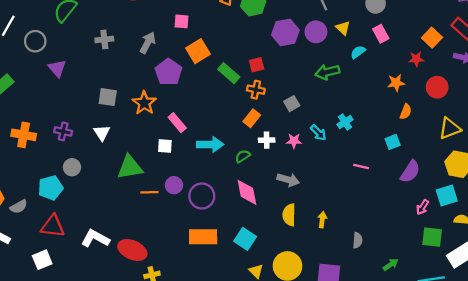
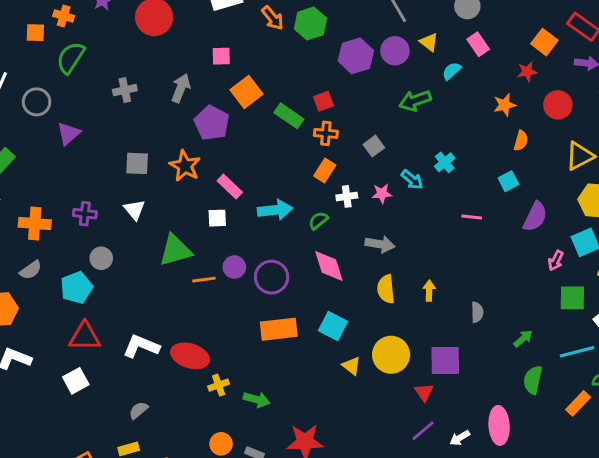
purple triangle: (57, 68) -> (68, 134), turned 36
gray semicircle: (19, 207) -> (31, 270), moved

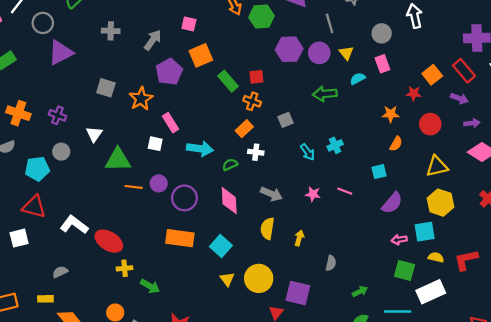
purple triangle: (68, 134) -> (61, 53), size x1.4
pink star: (382, 194) -> (313, 194), moved
white triangle: (135, 210) -> (94, 134), moved
pink arrow: (556, 261) -> (399, 240), turned 40

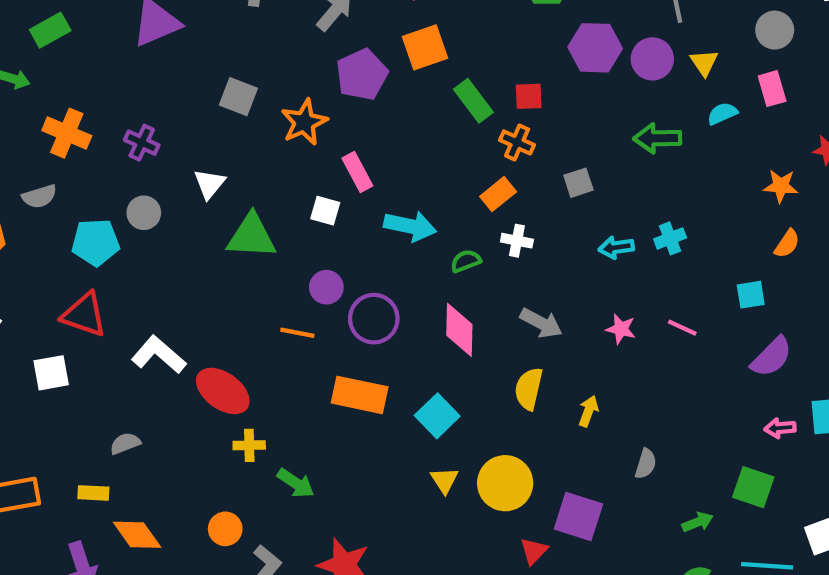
cyan arrow: (308, 152) -> (616, 247), turned 114
orange line: (134, 187) -> (297, 333), moved
green square: (404, 270) -> (753, 487), moved

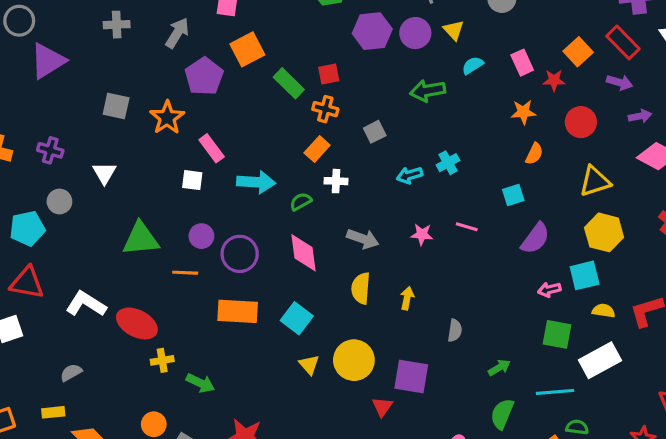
pink rectangle: (772, 89) -> (522, 63), moved
green triangle: (251, 236) -> (141, 239), moved
green square: (753, 487) -> (557, 334), moved

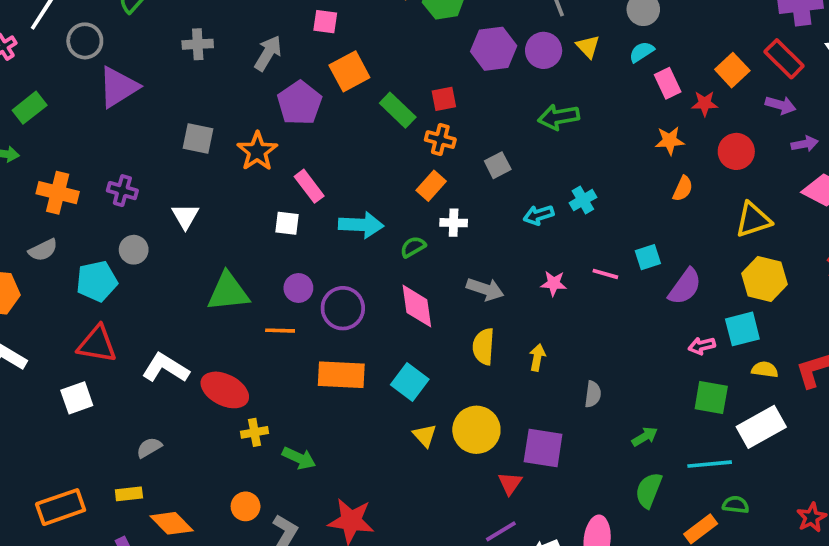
cyan semicircle: (473, 65) -> (642, 52), moved
cyan square: (513, 195) -> (648, 257), moved

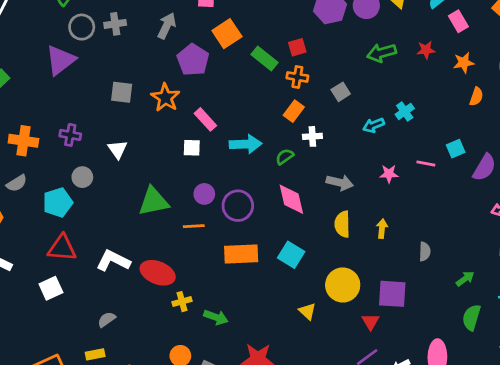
gray circle: (85, 41) -> (82, 27), moved
red star: (705, 103) -> (426, 50), moved
yellow triangle: (425, 435) -> (307, 311), moved

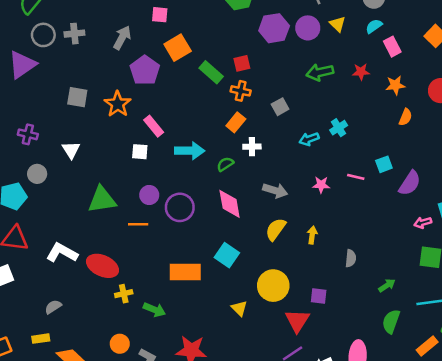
yellow semicircle: (342, 224) -> (276, 229), turned 35
orange rectangle: (241, 254) -> (185, 272), moved
purple square: (392, 294) -> (319, 296), size x0.6
red triangle: (370, 322) -> (297, 321), size x1.5

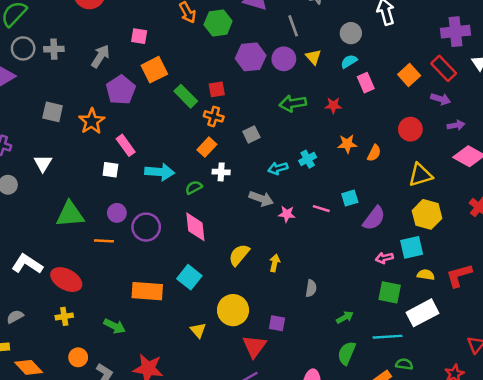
orange star: (395, 85) -> (347, 144), moved
gray arrow: (275, 191) -> (261, 199), moved
yellow cross: (124, 294) -> (64, 316), moved

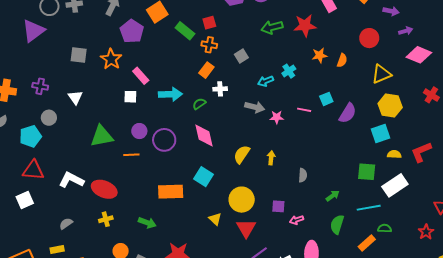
red star: (333, 105) -> (305, 25), size x1.6
pink arrow: (384, 258) -> (297, 220), moved
red triangle: (254, 346) -> (246, 228), moved

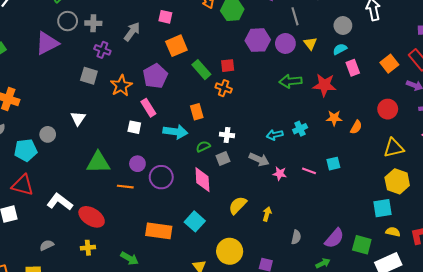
purple pentagon: (132, 31) -> (155, 76), moved
gray square: (241, 56) -> (223, 158), moved
orange rectangle: (206, 70) -> (197, 112), moved, turned -63
purple cross: (40, 86) -> (102, 50), moved
purple semicircle: (348, 113) -> (334, 238), moved

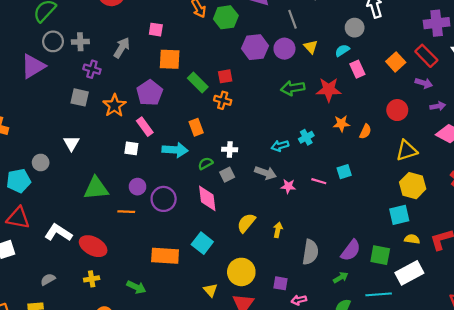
gray circle: (343, 26) -> (355, 28), moved
orange square: (176, 46) -> (170, 59), turned 30
gray semicircle: (296, 237) -> (310, 252), size x1.6

